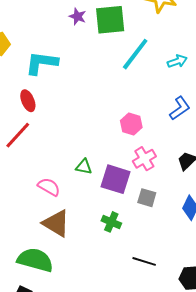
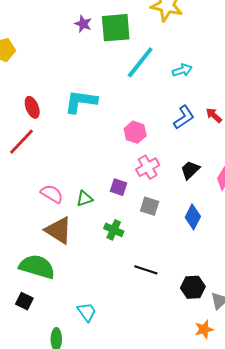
cyan L-shape: (42, 63) -> (81, 101), moved
green triangle: (84, 167) -> (84, 199), moved, turned -30
purple square: (115, 179) -> (119, 187), size x0.6

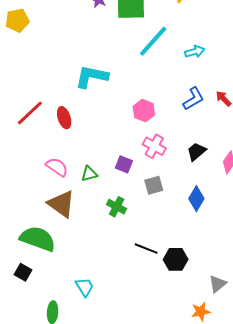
red ellipse: (32, 107) -> (64, 118), moved
pink cross: (148, 167) -> (154, 146), turned -35
gray square: (150, 206) -> (154, 185), turned -36
black hexagon: (193, 287) -> (176, 259), moved

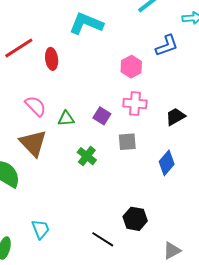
blue L-shape: (193, 99) -> (167, 46), moved
pink cross: (154, 146) -> (135, 104), turned -35
black line: (146, 249) -> (103, 239), moved

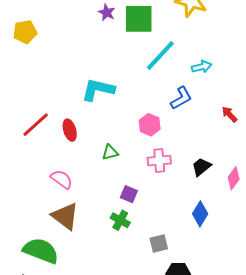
purple square: (102, 116) -> (129, 194), moved
green triangle: (66, 119) -> (110, 152), moved
gray square: (127, 142) -> (159, 244), moved

